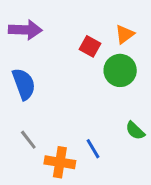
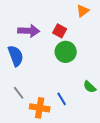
purple arrow: (25, 30) -> (29, 31), moved
orange triangle: (125, 34) -> (83, 11), moved
green circle: (120, 70) -> (66, 52), moved

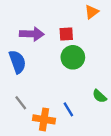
red square: (60, 31) -> (66, 34), turned -32

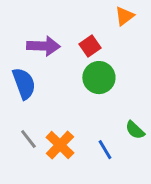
red square: (66, 34) -> (90, 46), turned -32
blue line: (68, 109) -> (105, 150), moved
orange cross: (44, 119) -> (60, 145), moved, turned 35

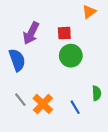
purple arrow: (43, 46) -> (31, 33), turned 115
red square: (90, 46) -> (64, 33), turned 32
green semicircle: (135, 130) -> (97, 93), turned -136

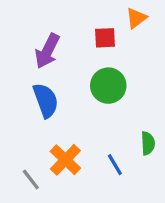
red square: (64, 33) -> (105, 38), moved
blue semicircle: (17, 60) -> (46, 100), moved
gray line: (20, 100) -> (31, 180), moved

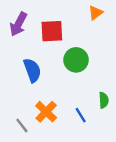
red square: (105, 38) -> (52, 31), moved, size x1.5
purple arrow: (47, 51) -> (18, 24), moved

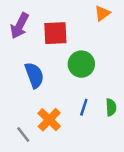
blue line: (81, 115) -> (84, 107), moved, turned 49

